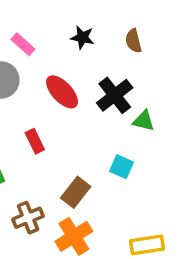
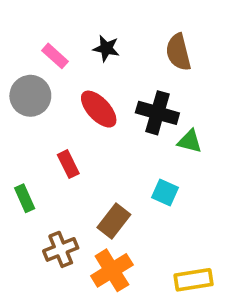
black star: (82, 37) -> (106, 48), moved
brown semicircle: (133, 41) -> (178, 52), size x1.4
black cross: (115, 95) -> (157, 113), turned -36

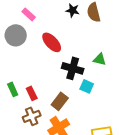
black star: (106, 48) -> (73, 10), moved
black cross: (157, 113) -> (73, 68), moved
red rectangle: (68, 164) -> (32, 93), moved

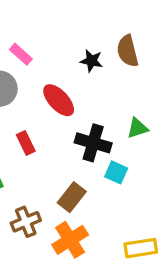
black star: (73, 10) -> (91, 61), moved
green triangle: (100, 59) -> (137, 128), turned -32
red rectangle: (32, 93) -> (26, 143), moved

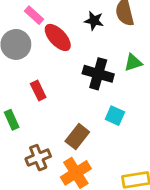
red ellipse: (59, 100) -> (58, 37), moved
green triangle: (137, 128) -> (133, 63), moved
black cross: (93, 143) -> (98, 74), moved

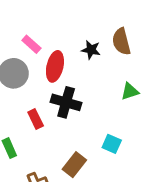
red ellipse: (58, 37) -> (55, 66), turned 56
black cross: (98, 74) -> (66, 102), moved

